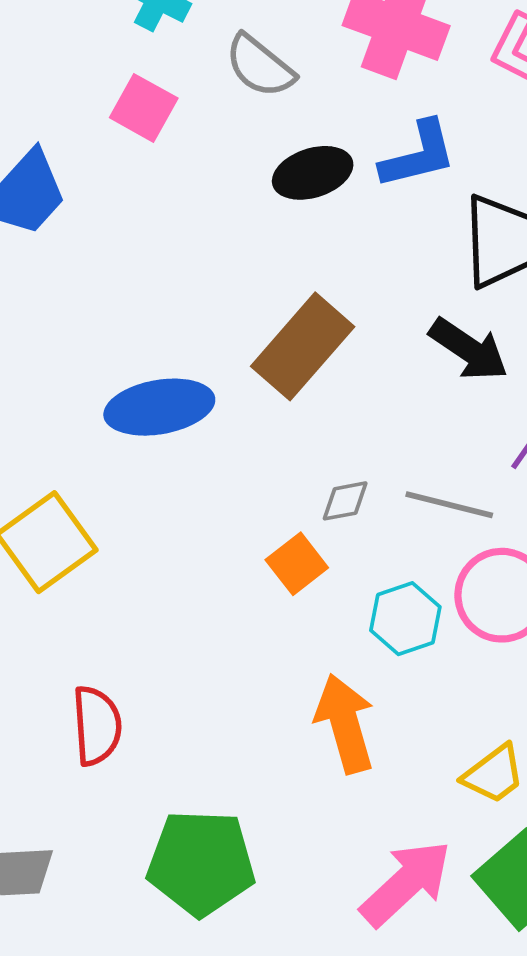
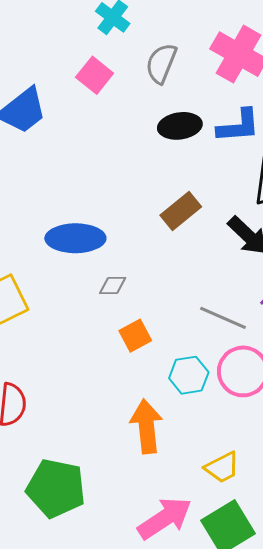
gray semicircle: (260, 66) -> (161, 63), turned 63
brown rectangle: (303, 346) -> (181, 211), moved, size x0.7
gray diamond: (345, 501) -> (113, 286), moved

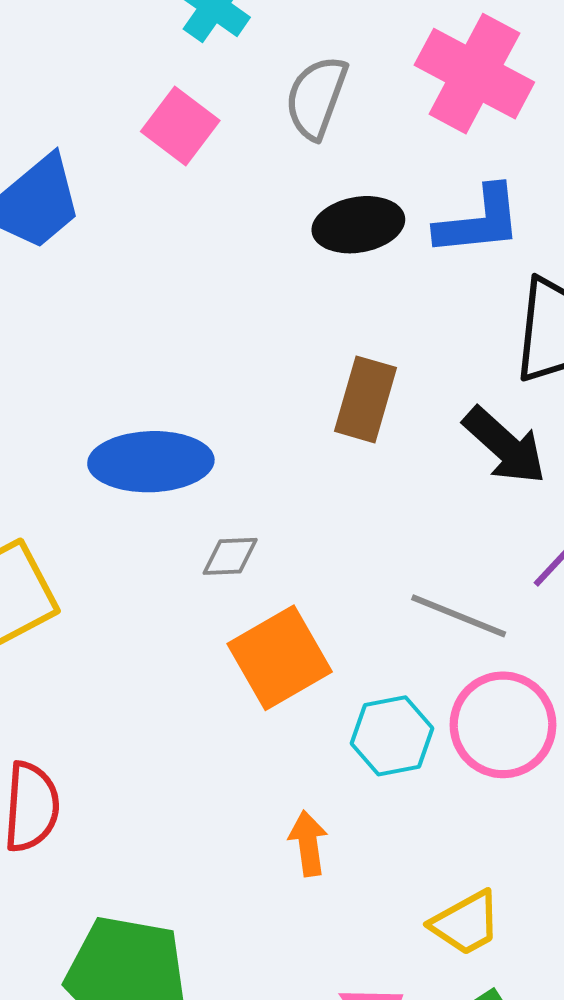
brown rectangle: (181, 211) -> (366, 399), turned -33
orange square: (135, 336) -> (280, 658), size x1.5
orange arrow: (146, 426) -> (308, 843), size x0.6

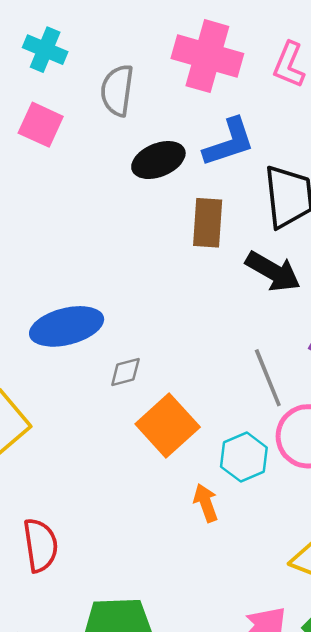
brown rectangle: (366, 399) -> (208, 223), moved
gray line: (459, 616) -> (268, 378), turned 58
orange arrow: (308, 843) -> (206, 503), moved

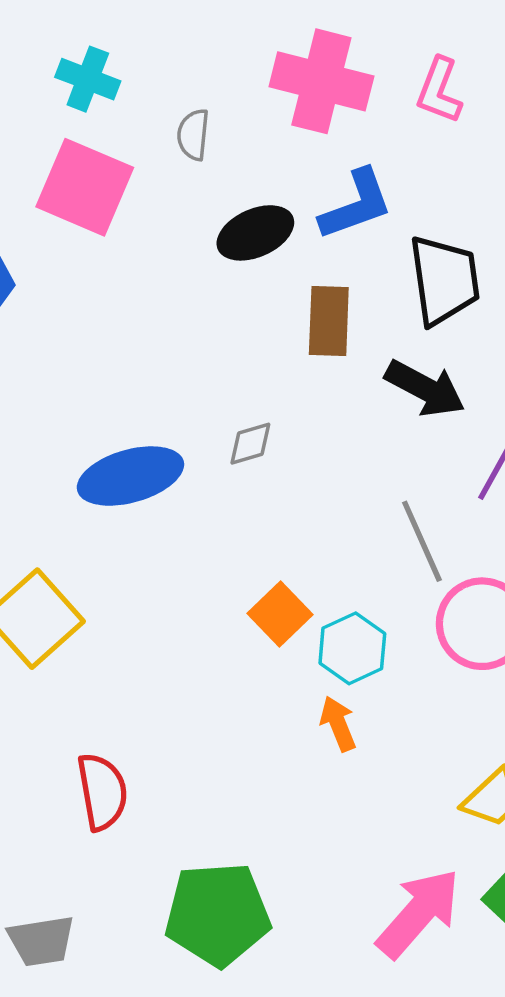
gray semicircle: (117, 90) -> (193, 135), size x0.7
pink square: (41, 125) -> (85, 187), size x1.5
gray diamond: (125, 372) -> (250, 444), moved
orange square: (168, 425) -> (280, 614), size x0.7
cyan hexagon: (244, 457) -> (352, 648), moved

